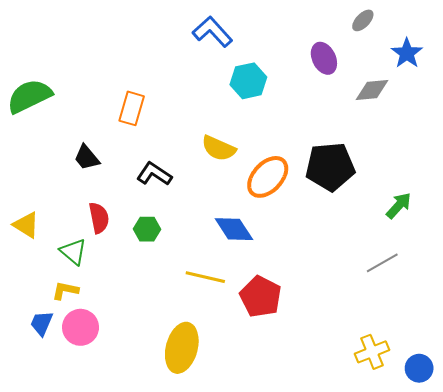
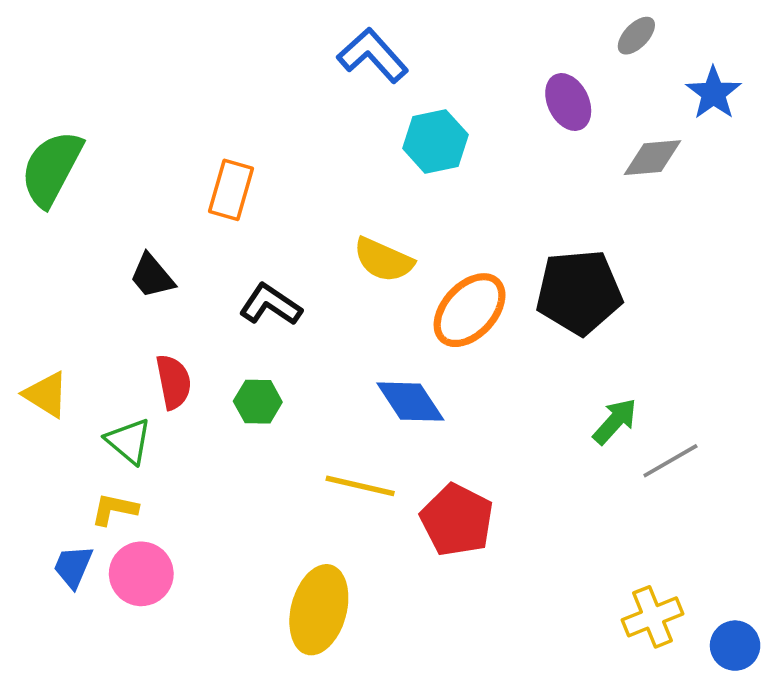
green semicircle: (29, 96) -> (52, 168), turned -36
green arrow: (399, 206) -> (615, 421), moved

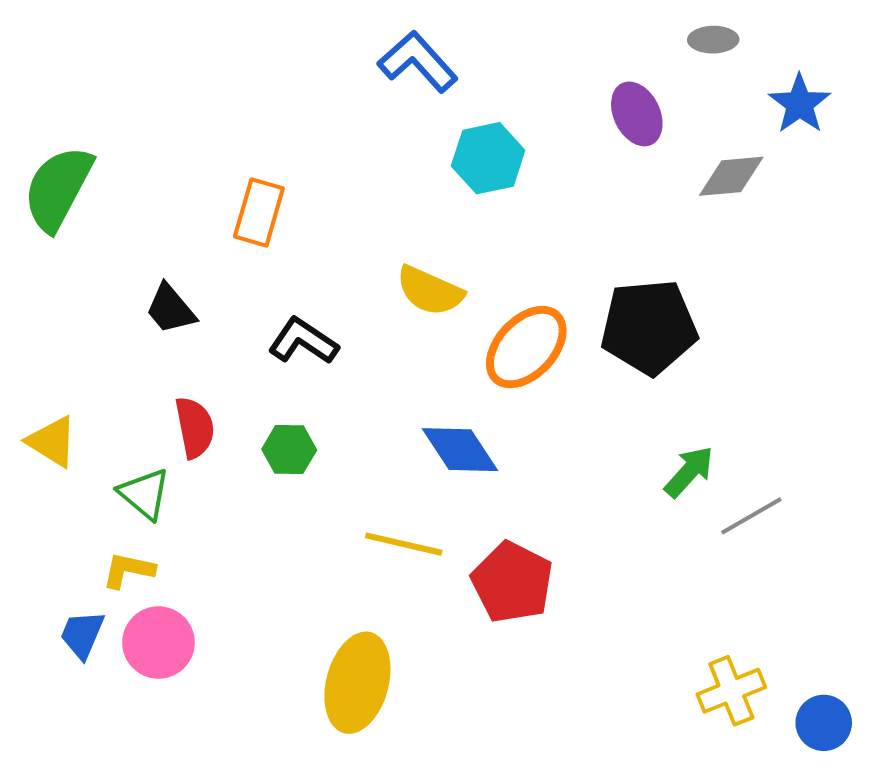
gray ellipse: (636, 36) -> (713, 40), turned 45

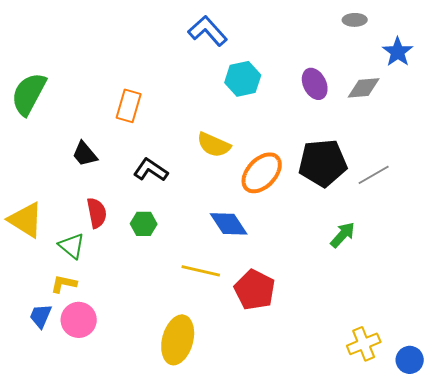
purple ellipse: (637, 114) -> (315, 84), moved
yellow triangle: (52, 442) -> (26, 220), size x1.4
gray line: (751, 516) -> (374, 175), moved

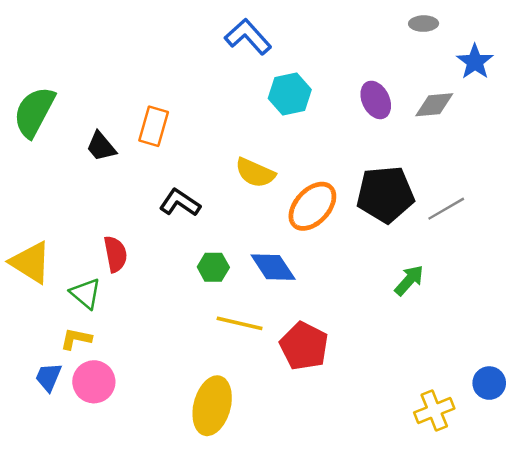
black trapezoid: (85, 154) -> (101, 147), moved
green hexagon: (144, 224) -> (213, 267), moved
blue circle: (410, 360) -> (489, 383), moved

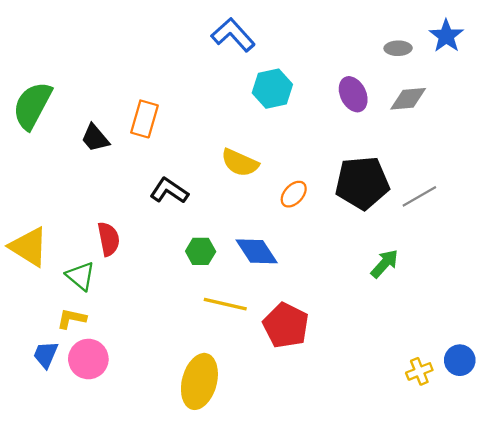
gray ellipse: (424, 24) -> (398, 48), moved
blue star: (475, 62) -> (446, 36), moved
orange ellipse: (312, 206) -> (294, 194), size x0.6
yellow cross: (434, 410) -> (419, 371), moved, size x0.7

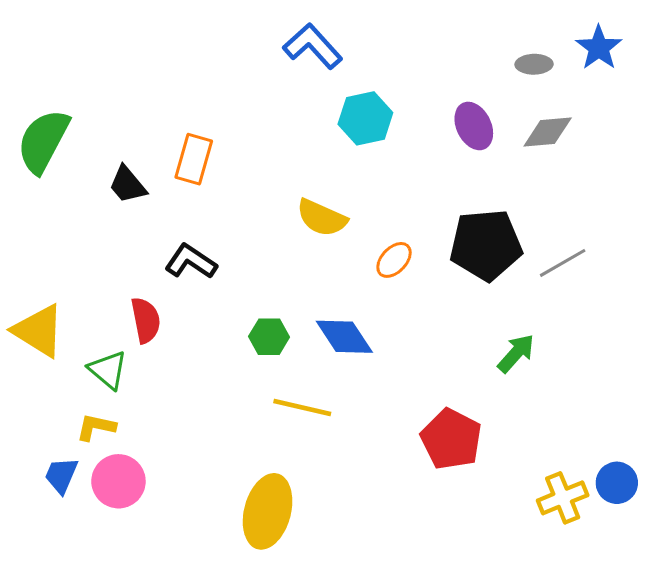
black L-shape: (169, 191) -> (191, 261), moved
red pentagon: (286, 325) -> (451, 439), moved
yellow cross: (419, 371) -> (563, 498), size x1.4

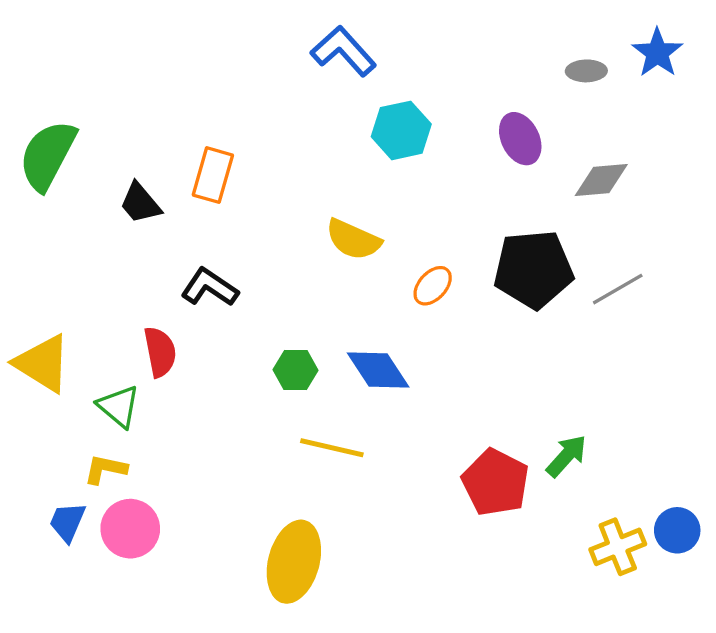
gray diamond: (548, 132) -> (601, 180), moved
green arrow: (516, 353) -> (566, 456), moved

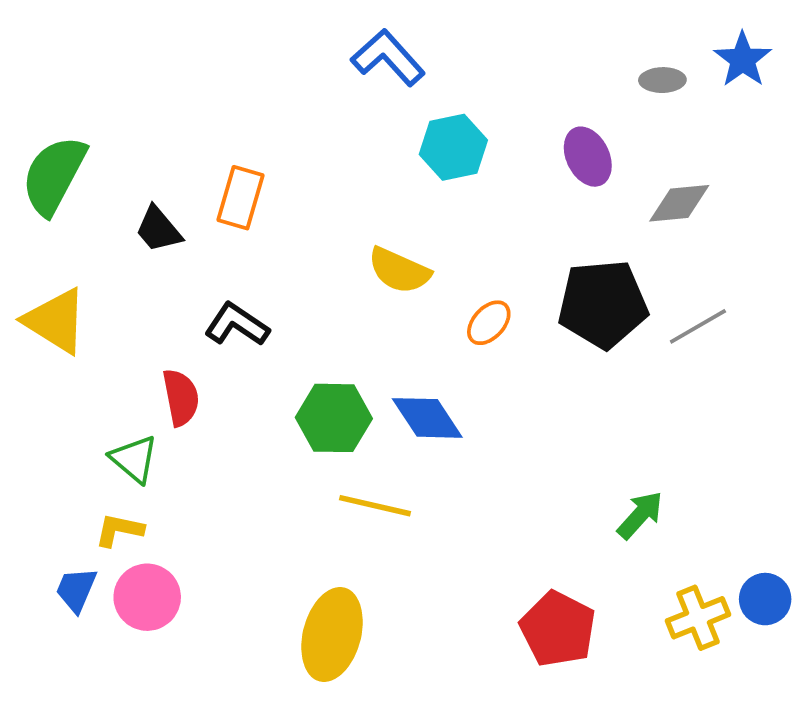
yellow triangle: (43, 363) -> (56, 321), moved
green hexagon: (295, 370) -> (334, 418), size x1.5
red pentagon: (495, 482) -> (558, 629), moved

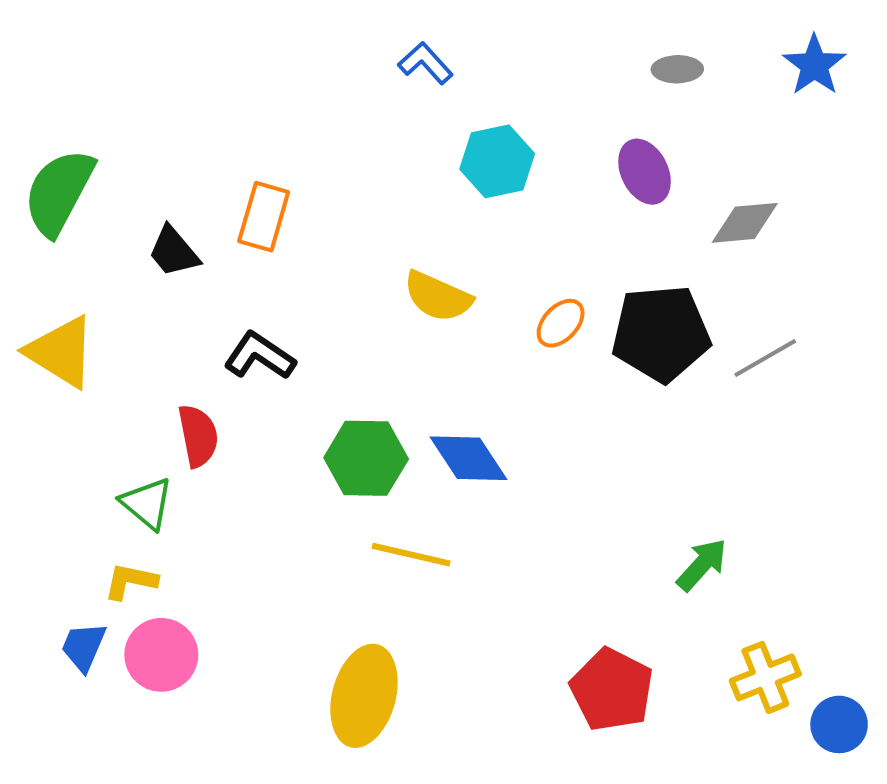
blue L-shape: (388, 58) -> (425, 63), size x0.7
gray ellipse: (662, 80) -> (677, 69), moved
orange ellipse: (489, 323) -> (561, 323), moved
blue circle: (765, 599) -> (839, 724), moved

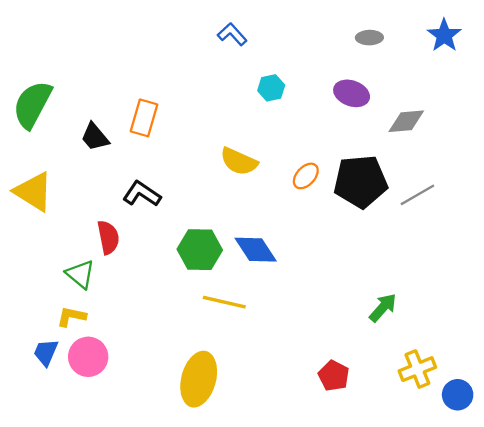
cyan hexagon: (497, 161) -> (271, 88), size x0.7
purple ellipse: (645, 172) -> (352, 93), turned -44
red pentagon: (612, 690) -> (334, 376), size x0.7

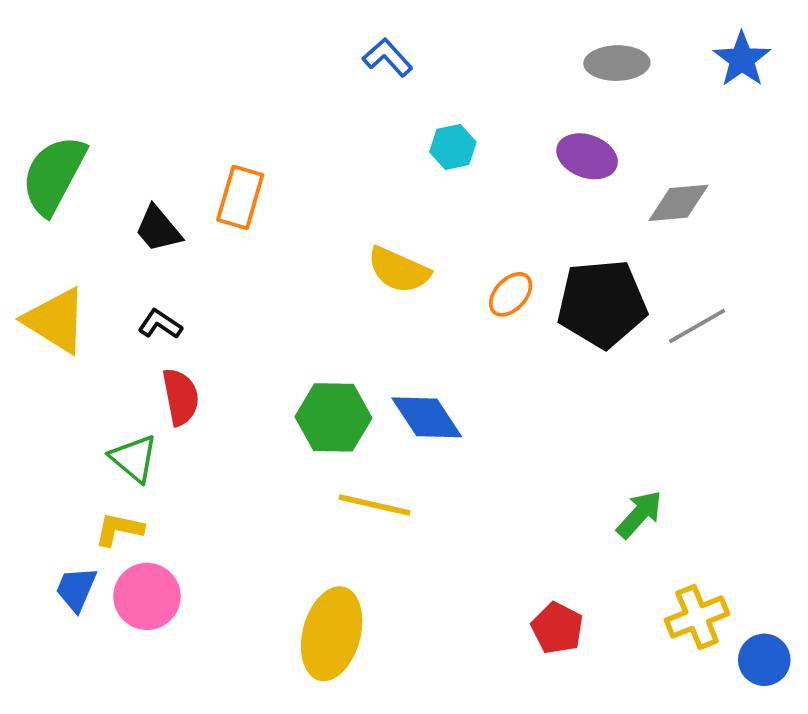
gray ellipse: (369, 38) -> (617, 63), size x1.4
black L-shape: (142, 194) -> (160, 324), moved, size x0.7

